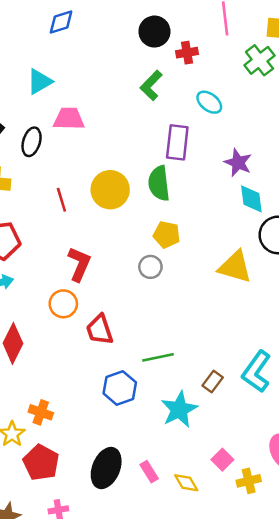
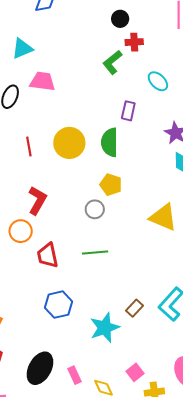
black circle: (154, 32) -> (120, 19), size x0.7
red cross: (187, 53) -> (134, 42), moved
purple rectangle: (177, 142) -> (128, 111), size x0.7
green line: (158, 357) -> (95, 253), moved

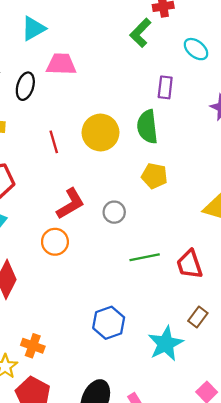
red L-shape: (37, 200) -> (70, 204), turned 36
gray circle: (95, 209) -> (114, 212), moved
red trapezoid: (48, 255) -> (190, 264), moved

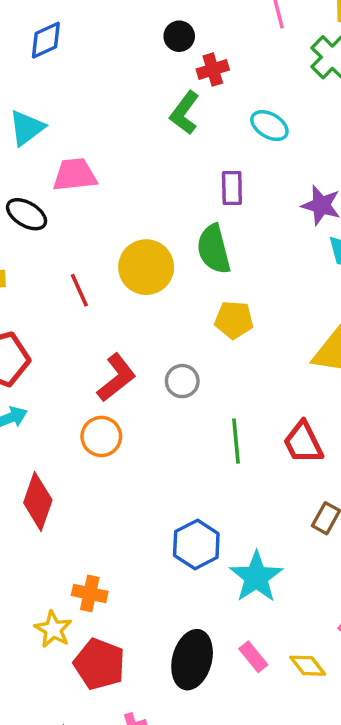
black ellipse: (25, 86) -> (27, 214), turned -68
green line: (145, 257) -> (236, 441), turned -76
cyan star: (166, 344) -> (256, 577), moved

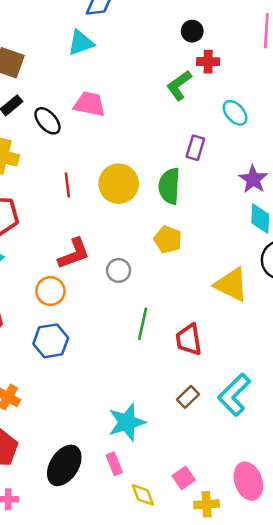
cyan triangle: (27, 128) -> (81, 43), moved
blue hexagon: (196, 544) -> (51, 341), moved
pink rectangle: (253, 657) -> (114, 464), moved

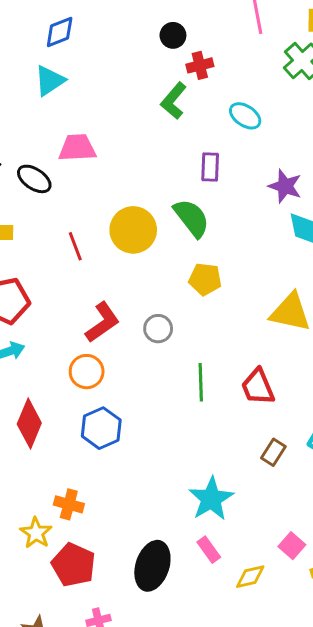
green semicircle: (169, 186) -> (192, 218), turned 153
yellow diamond: (143, 495) -> (250, 577), turned -68

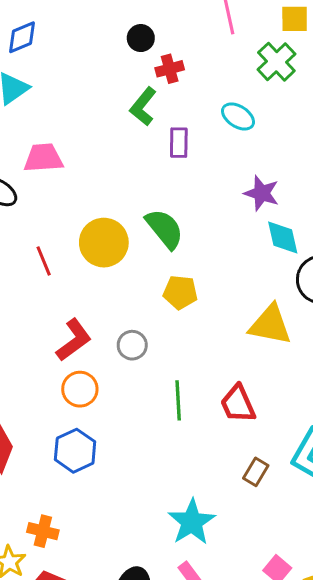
cyan ellipse: (245, 116) -> (238, 117), moved
purple rectangle: (210, 167) -> (179, 143), moved
orange circle: (87, 372) -> (80, 389), moved

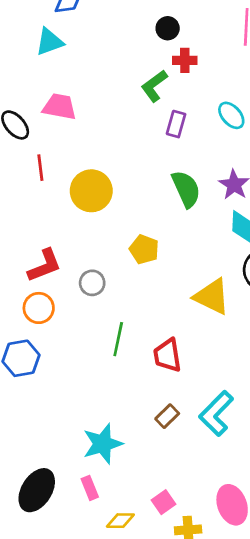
green semicircle: (165, 229) -> (186, 189), moved
red line: (44, 261) -> (40, 168), moved

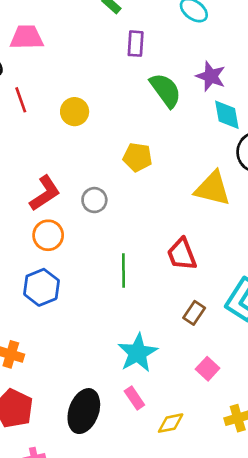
purple rectangle: (176, 124) -> (136, 44), moved
yellow circle: (91, 191) -> (75, 112), size x0.7
green line: (118, 339) -> (124, 271), moved
pink square: (164, 502) -> (208, 369), moved

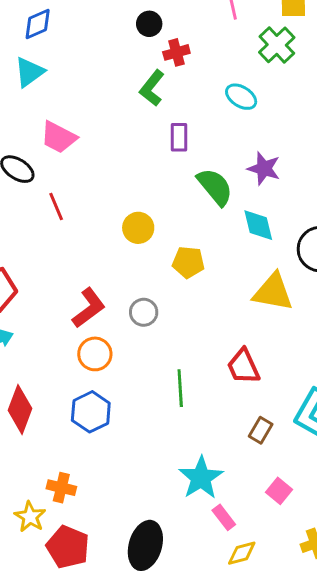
pink trapezoid: (27, 37) -> (59, 137), turned -148
yellow circle: (75, 112) -> (138, 228), moved
cyan diamond: (227, 115) -> (258, 225), moved
pink rectangle: (134, 398) -> (224, 517), moved

